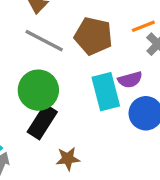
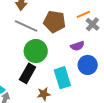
green circle: (38, 90) -> (36, 51), moved
cyan rectangle: (106, 92) -> (62, 78), moved

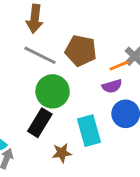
orange line: (83, 14) -> (119, 66), moved

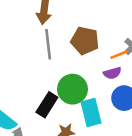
gray line: (40, 55) -> (48, 44), turned 56
green circle: (53, 91) -> (72, 89), moved

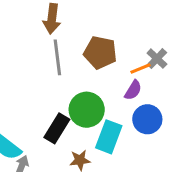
purple semicircle: (112, 73) -> (133, 90), turned -42
cyan rectangle: (91, 113) -> (109, 137), turned 36

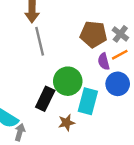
brown pentagon: (100, 53) -> (94, 34), moved
orange line: (140, 68) -> (120, 55), moved
purple semicircle: (133, 90) -> (104, 61), turned 140

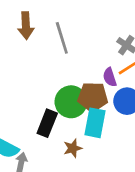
brown pentagon: (94, 34) -> (93, 97), moved
gray line: (40, 41) -> (62, 38), moved

